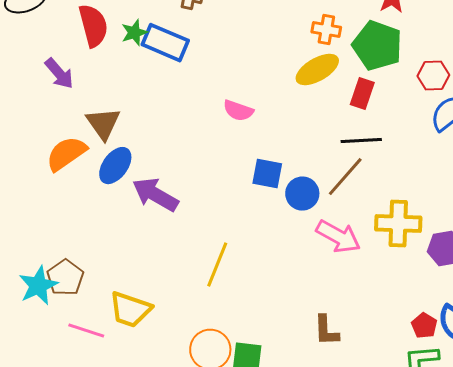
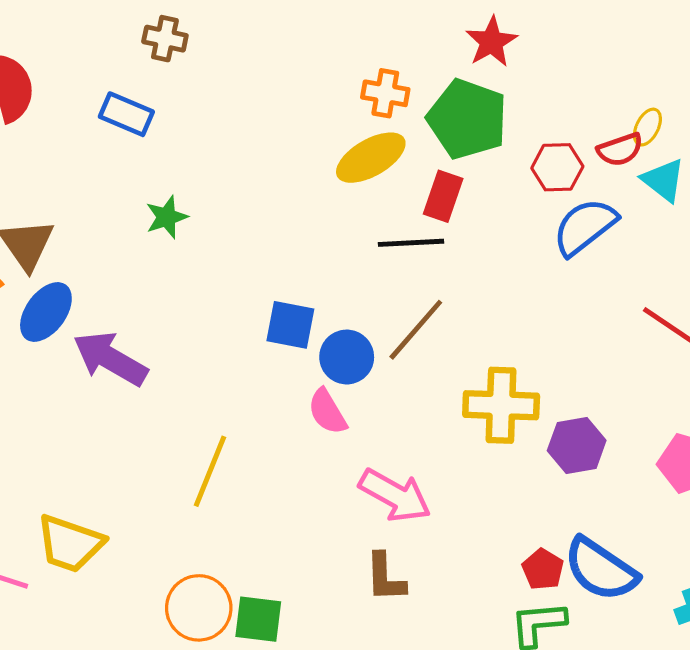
green star: (134, 33) -> (167, 217), moved
blue rectangle: (165, 43) -> (126, 114), size x0.7
pink semicircle: (238, 111) -> (327, 412), moved, turned 40
black line: (361, 141) -> (411, 243), moved
pink arrow: (338, 237) -> (395, 495), moved

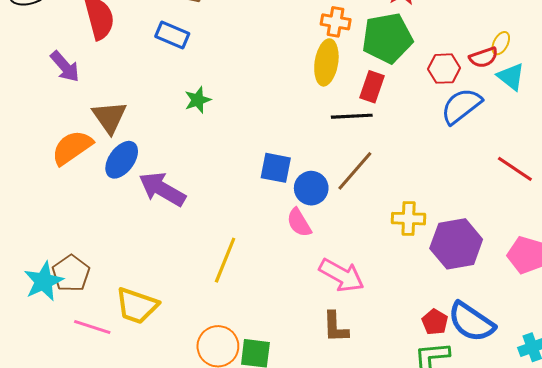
green pentagon: (467, 119) -> (387, 38), turned -30
yellow ellipse: (371, 158) -> (326, 62), turned -51
yellow cross: (501, 405) -> (409, 219), size x0.7
purple hexagon: (577, 445) -> (456, 244), size x1.4

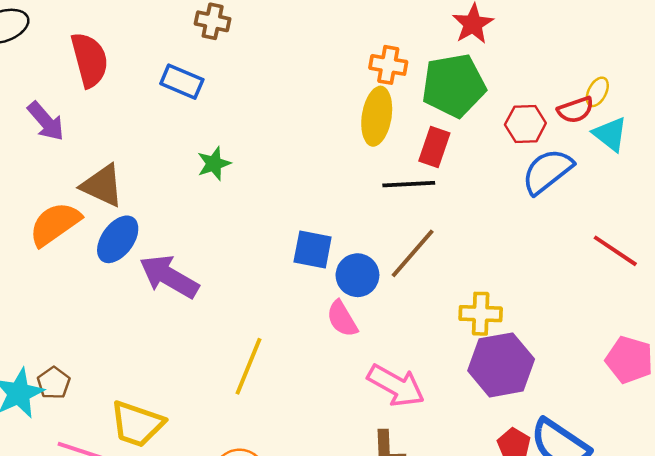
brown triangle: (109, 117) -> (102, 185), turned -30
purple hexagon: (456, 244) -> (501, 365), moved
brown pentagon: (71, 273) -> (54, 383), size x0.7

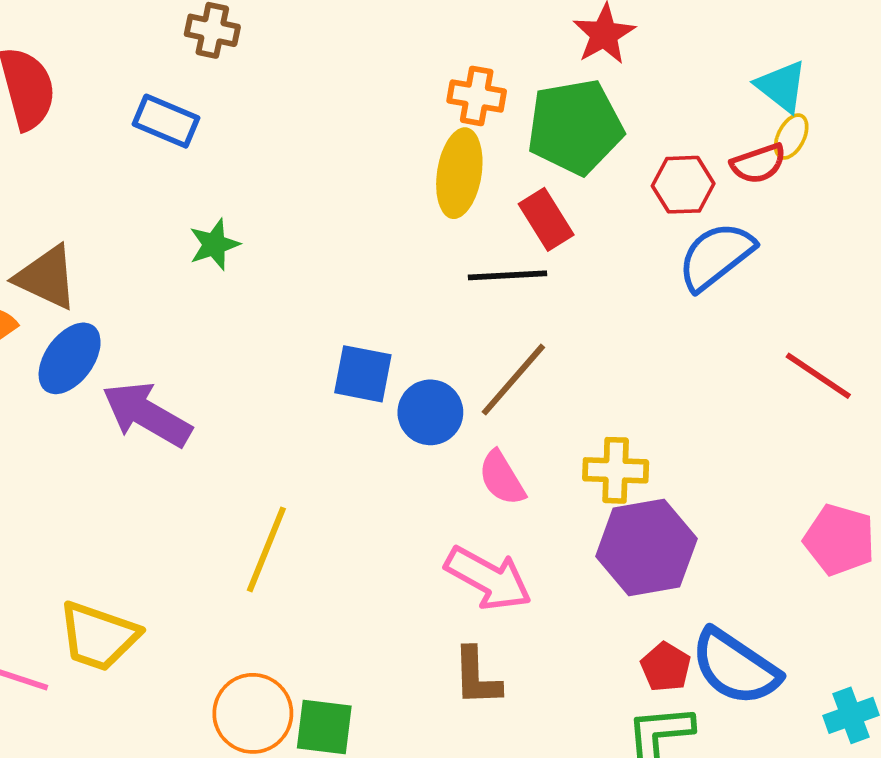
cyan triangle: (610, 134) -> (782, 86), moved
red rectangle: (434, 147) -> (546, 219), turned -51
pink semicircle: (342, 319) -> (502, 478), moved

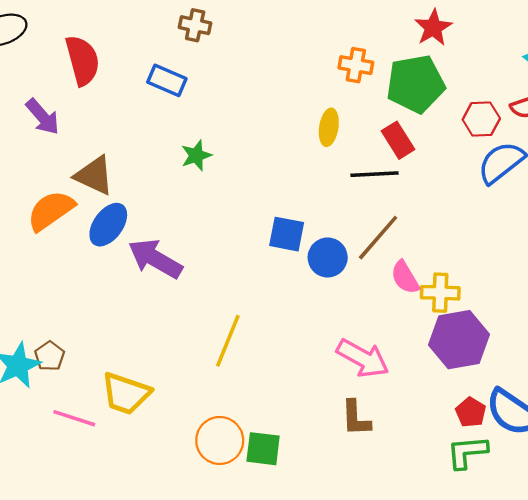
yellow ellipse: (459, 173) -> (329, 127), moved, size x0.7
pink semicircle: (502, 478) -> (405, 277), moved

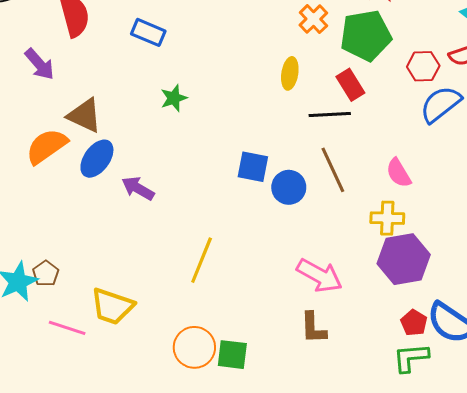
orange cross: (356, 65) -> (313, 19), turned 36
brown line: (378, 238) -> (333, 170), turned -66
purple arrow: (155, 259) -> (138, 188), size x0.7
pink semicircle: (405, 277) -> (399, 173), moved

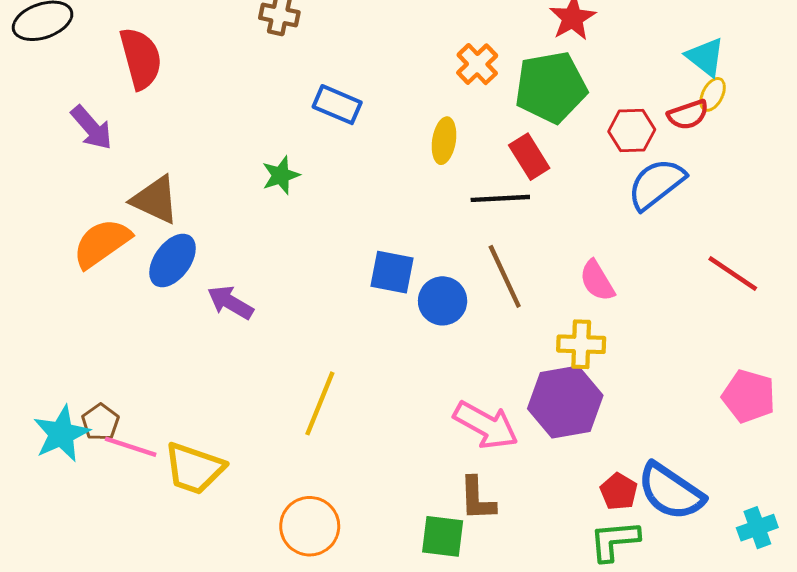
blue rectangle: (148, 32) -> (337, 105), moved
purple hexagon: (404, 259) -> (565, 402), moved
pink line: (67, 328) -> (131, 447), moved
green square: (232, 355) -> (443, 536), moved

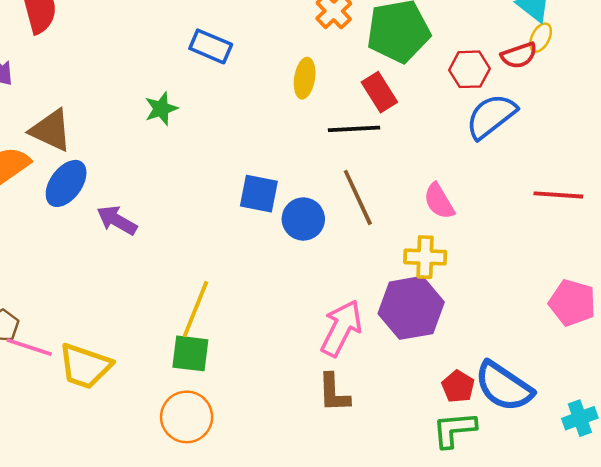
red line: (733, 273) -> (558, 195), turned -30
pink arrow: (486, 425) -> (341, 328), turned -92
green square: (443, 536) -> (190, 353), moved

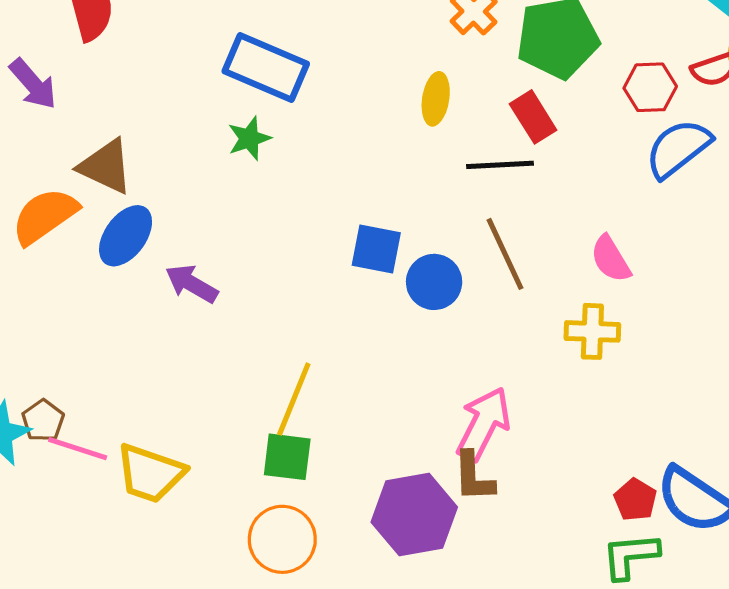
blue rectangle: (211, 46) -> (266, 67), moved, size x1.5
purple hexagon: (411, 308) -> (414, 515), moved
brown L-shape: (334, 393) -> (474, 477), moved

